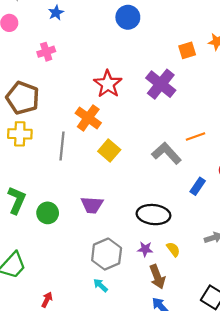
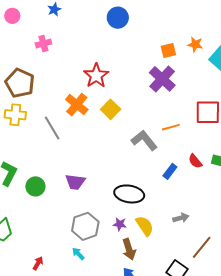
purple cross: (161, 84) -> (162, 79), moved
gray line: (62, 146) -> (52, 128), turned -40
yellow square: (109, 150) -> (111, 109), moved
yellow semicircle: (173, 249) -> (145, 226), size x1.5
red arrow: (47, 300) -> (38, 263), moved

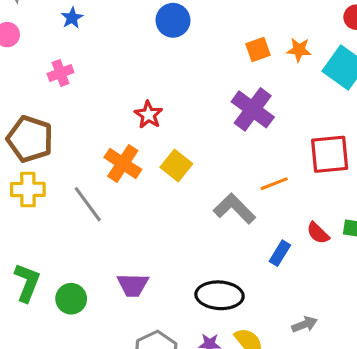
orange square: (168, 50) -> (258, 49), moved
red star: (96, 76) -> (149, 115), size x0.7

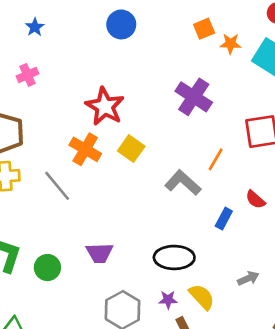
orange square: (258, 49) -> (204, 29), moved
red star: (149, 115) -> (105, 106), size x1.6
orange line: (274, 184) -> (216, 159), turned -35

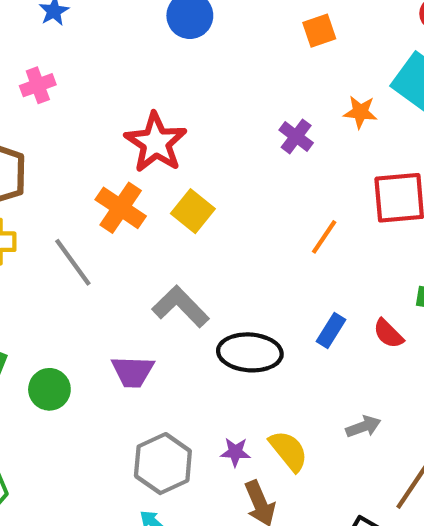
orange star: (230, 44) -> (360, 112), moved
purple cross: (194, 97) -> (296, 136), size x0.6
gray L-shape: (183, 183) -> (181, 307), moved
red semicircle: (255, 200) -> (388, 334), moved
black ellipse: (174, 257) -> (250, 352), moved

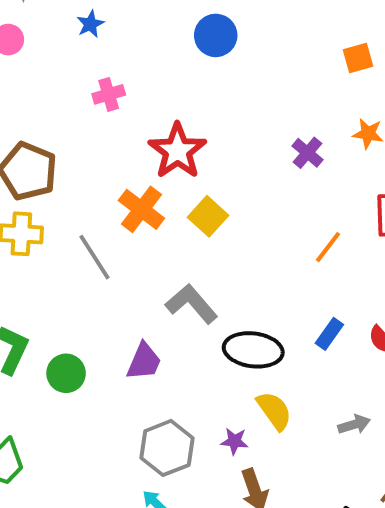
orange square: (319, 31) -> (358, 58), moved
pink cross: (38, 85) -> (109, 94), moved
purple trapezoid: (133, 372) -> (144, 361), turned -72
yellow semicircle: (289, 451) -> (274, 411), moved

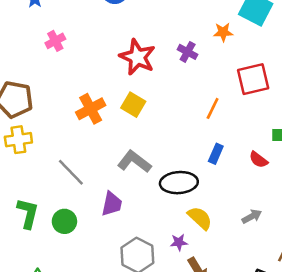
red star: (177, 151) -> (137, 57), moved
orange cross: (141, 209) -> (91, 109), turned 36
gray line: (94, 257) -> (71, 172), moved
blue rectangle: (329, 334) -> (216, 154), moved

